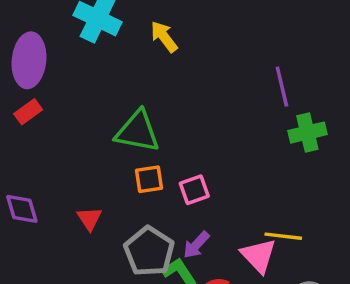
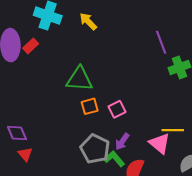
red rectangle: (28, 112) -> (31, 46), moved
red triangle: (89, 219) -> (25, 154), moved

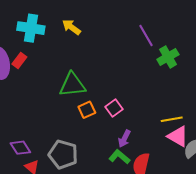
pink triangle: (160, 143) -> (178, 136), moved
gray pentagon: (95, 149) -> (63, 154), moved

